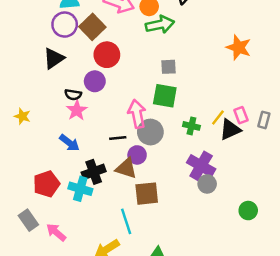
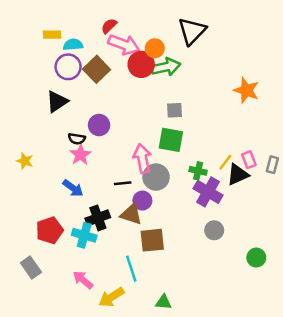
red circle: (107, 55) -> (141, 64), moved
purple cross: (201, 166) -> (208, 192), moved
pink arrow: (56, 232) -> (83, 280), moved

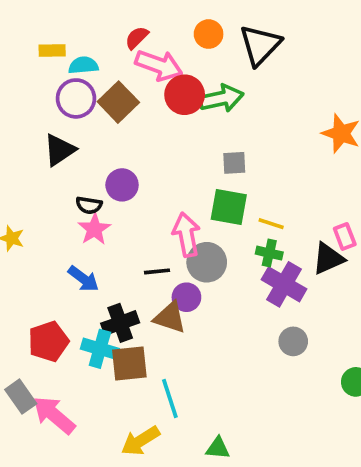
orange circle: (155, 48) -> (209, 34), moved
yellow line: (225, 162) -> (271, 224), moved, turned 70
brown square: (152, 240) -> (129, 363), moved
pink arrow: (83, 280) -> (54, 415), moved, size x1.4

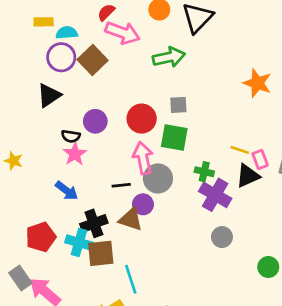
red circle: (185, 95) -> (142, 119), moved
yellow line: (271, 224) -> (240, 150), moved

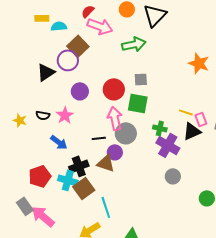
purple circle: (61, 57) -> (68, 60), moved
black semicircle: (71, 136) -> (43, 115), moved
brown square: (101, 253) -> (84, 188), turned -30

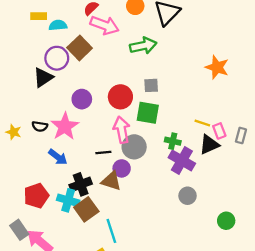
purple circle: (68, 60) -> (57, 58), moved
pink star: (65, 115) -> (65, 126), size x1.4

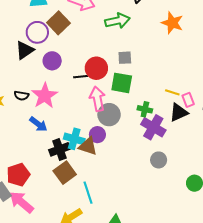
orange star: (217, 67) -> (172, 23), moved
purple circle: (82, 99) -> (52, 61), moved
black line: (103, 153) -> (81, 77), moved
red pentagon: (36, 196) -> (18, 175), moved
cyan cross: (68, 200) -> (74, 139), moved

